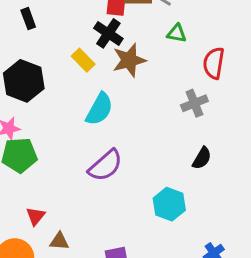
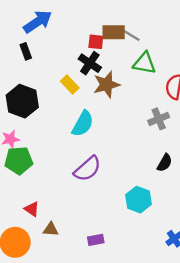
green triangle: (177, 33) -> (144, 63), size x1.5
red triangle: (36, 216) -> (32, 209), turned -35

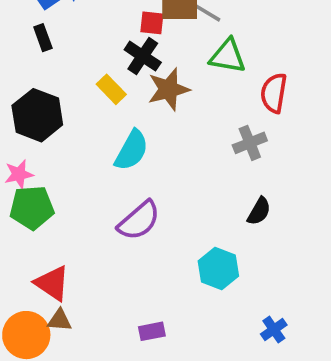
red triangle: (32, 209) -> (52, 283), size x1.5
brown triangle: (51, 229) -> (60, 320), moved

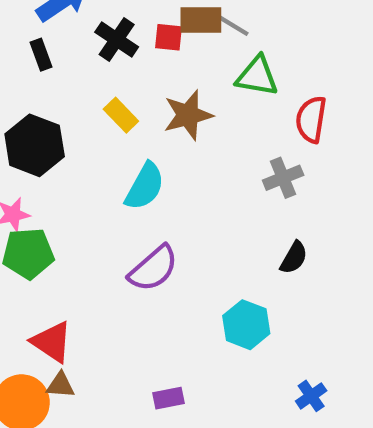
black cross: (143, 56) -> (117, 39), moved

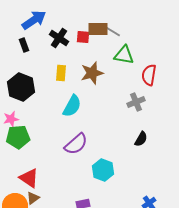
yellow rectangle: (121, 115) -> (61, 73), turned 49
cyan hexagon: (246, 325) -> (103, 170), moved
brown triangle: (60, 385) -> (33, 198), turned -40

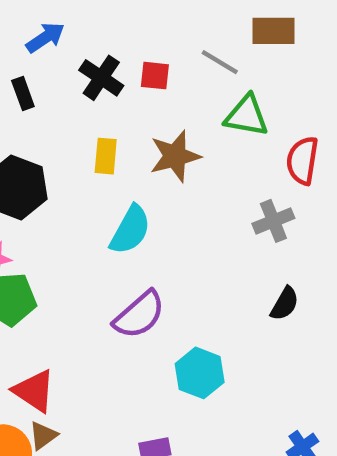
blue arrow: (34, 20) -> (45, 38), size x0.7
brown rectangle: (98, 29) -> (273, 31), moved

